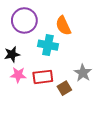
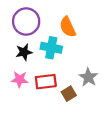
black star: (12, 54) -> (24, 52), moved

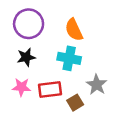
cyan cross: (51, 48) -> (69, 58), moved

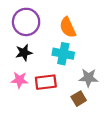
gray star: (97, 85) -> (89, 78), turned -30
brown square: (75, 103) -> (79, 99), moved

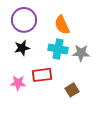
gray star: (89, 78) -> (81, 53), moved
pink star: (19, 80) -> (18, 83), moved

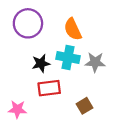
black star: (22, 48) -> (41, 63), moved
pink star: (18, 83) -> (17, 109), moved

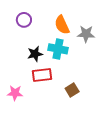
purple circle: (28, 23) -> (24, 20), size x0.6
gray star: (95, 62) -> (86, 34), moved

